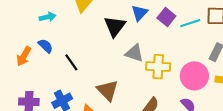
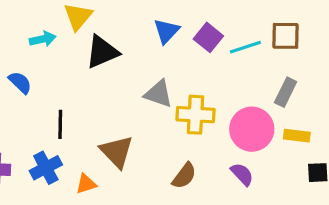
cyan arrow: (48, 17) -> (43, 39), moved
black triangle: (115, 26) -> (102, 52), moved, turned 30
black line: (71, 62) -> (60, 124), moved, turned 36

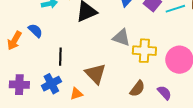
purple semicircle: (242, 174) -> (164, 93), moved

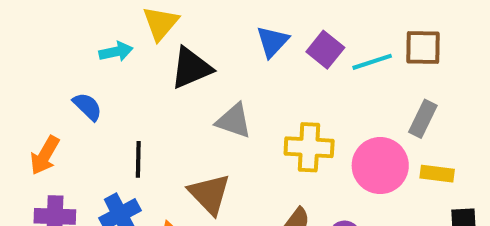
gray triangle: (121, 38) -> (234, 121), moved
orange arrow: (14, 41) -> (45, 155), moved

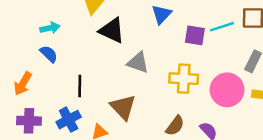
purple square: (325, 50) -> (195, 35), moved, turned -30
cyan arrow: (116, 52) -> (50, 28), moved
black triangle: (191, 68) -> (112, 30), turned 48

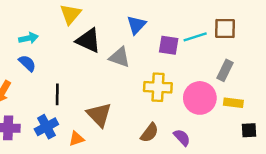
gray triangle: (138, 63) -> (120, 57), moved

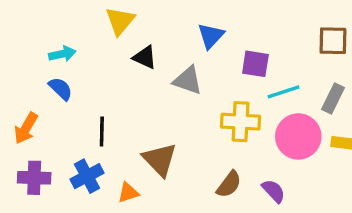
cyan line: (195, 37) -> (283, 92), moved
black triangle: (88, 40) -> (145, 57), size x0.7

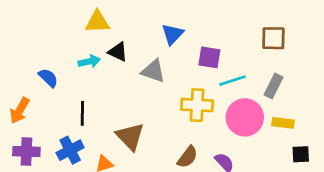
yellow triangle: (120, 21) -> (97, 22), turned 48
cyan arrow: (62, 54) -> (89, 61), moved

